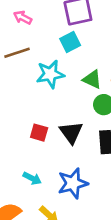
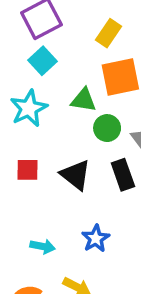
red square: (39, 133) -> (28, 170), moved
blue star: (73, 183) -> (96, 238), size x0.7

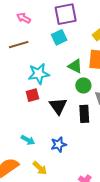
cyan star: (29, 108) -> (39, 74), moved
red square: (28, 170) -> (32, 95), turned -32

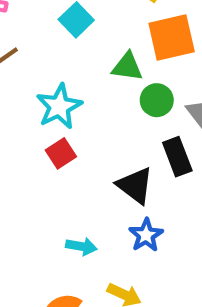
black triangle: (58, 106) -> (135, 185), moved

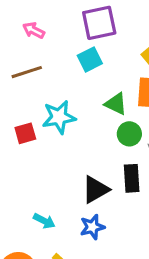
red square: (61, 153) -> (25, 133), moved
black triangle: (135, 185) -> (96, 190), turned 36

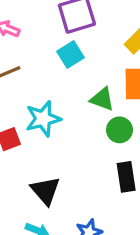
black triangle: (96, 190) -> (45, 191), moved, turned -36

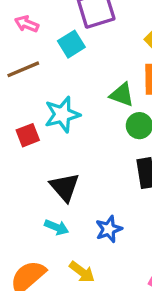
cyan square: (70, 55) -> (71, 44), moved

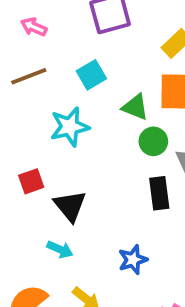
cyan square: (71, 44) -> (91, 75), moved
red square: (28, 135) -> (31, 181), moved
blue star: (109, 229) -> (133, 260), moved

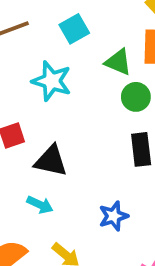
cyan star: (70, 127) -> (52, 81), turned 30
black triangle: (70, 206) -> (51, 161), turned -39

